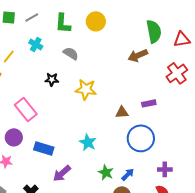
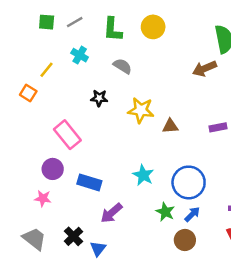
brown triangle: (122, 112) -> (170, 126), moved
blue circle: (141, 138) -> (189, 182), moved

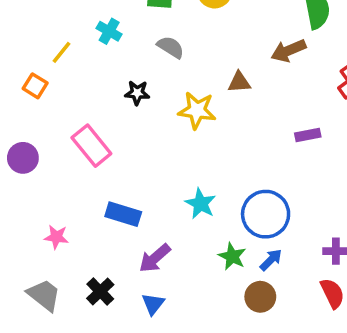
brown triangle: (170, 126) -> (239, 82), moved
purple circle: (53, 169) -> (23, 158), moved
blue triangle: (98, 249) -> (153, 304), moved

